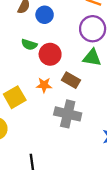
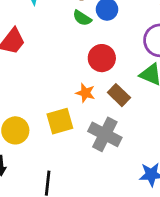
green semicircle: (29, 45) -> (82, 18), moved
yellow square: (15, 97) -> (60, 121), moved

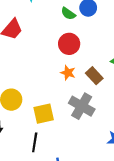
red circle: (102, 58) -> (69, 44), moved
yellow square: (60, 121) -> (44, 114), moved

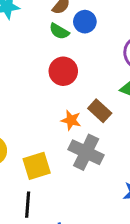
orange star: (68, 73) -> (71, 120), moved

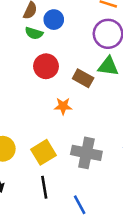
brown rectangle: (100, 111) -> (83, 78), moved
gray cross: (86, 152) -> (86, 153), moved

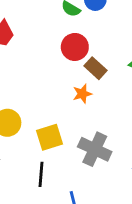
brown rectangle: (83, 78) -> (96, 68), moved
orange star: (63, 106) -> (82, 94), turned -30

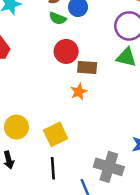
brown rectangle: (96, 68) -> (87, 67), turned -30
gray cross: (95, 149) -> (109, 167), moved

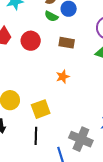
red circle: (66, 51) -> (31, 41), moved
brown rectangle: (87, 67) -> (67, 43), moved

